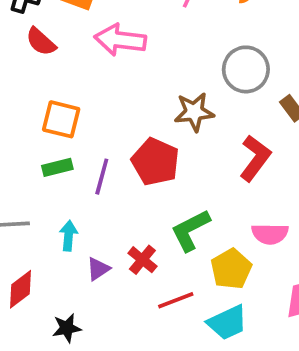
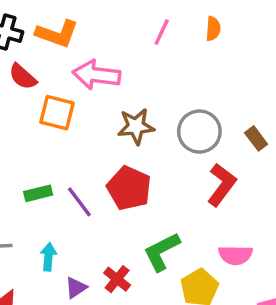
gray circle: (246, 69) -> (199, 132), moved
brown star: (194, 112) -> (136, 126), moved
orange square: (61, 119) -> (57, 113), moved
purple line: (102, 177) -> (79, 202), turned -52

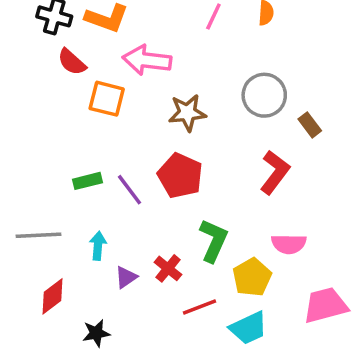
gray circle: (199, 132) -> (264, 95), moved
green L-shape: (162, 252) -> (213, 240), turned 141

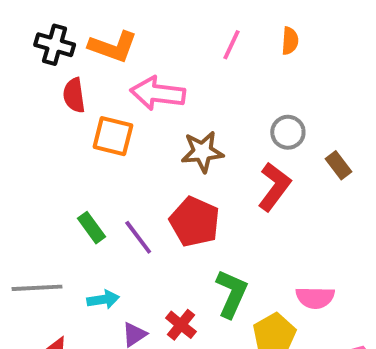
red semicircle: (72, 62) -> (74, 95), turned 40
gray circle: (264, 95) -> (288, 132), size x0.7
red L-shape: (275, 172) -> (274, 187), moved
green rectangle: (87, 181) -> (92, 228), turned 68
cyan arrow: (98, 246) -> (103, 299), turned 76

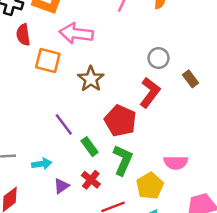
brown star: (202, 152) -> (91, 79), moved, turned -30
red pentagon: (195, 222) -> (120, 121), moved
green rectangle: (92, 228) -> (90, 147), moved

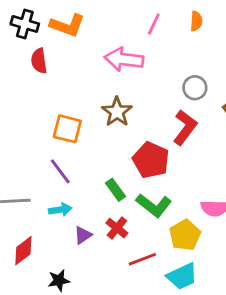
pink arrow: (76, 33) -> (124, 59), moved
orange square: (48, 61) -> (67, 129), moved
purple line: (64, 124) -> (60, 171), moved
green L-shape: (123, 160) -> (154, 205), turned 104

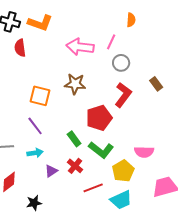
pink line: (154, 24) -> (111, 42), moved
gray circle: (195, 88) -> (121, 63), moved
brown star: (117, 112) -> (75, 84), turned -30
red pentagon: (151, 160) -> (99, 118), turned 30

